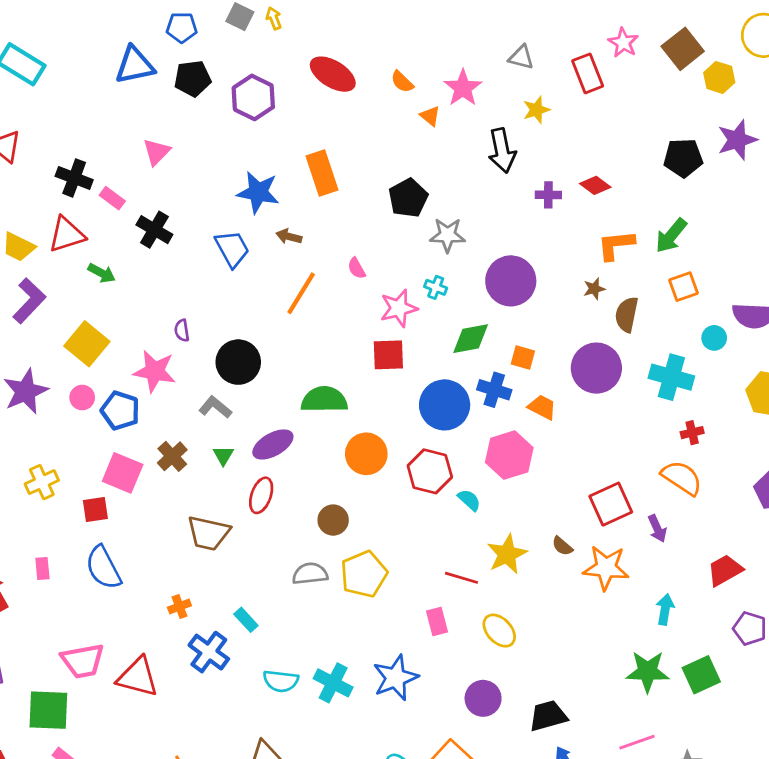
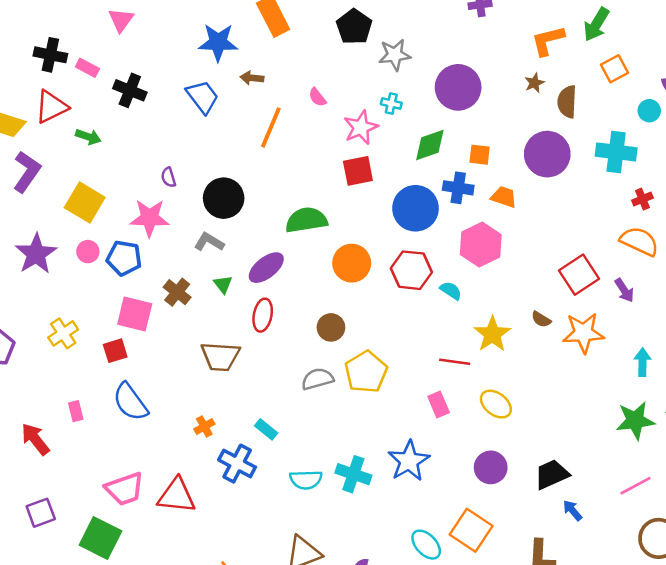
green square: (48, 710) -> (100, 538), turned 33

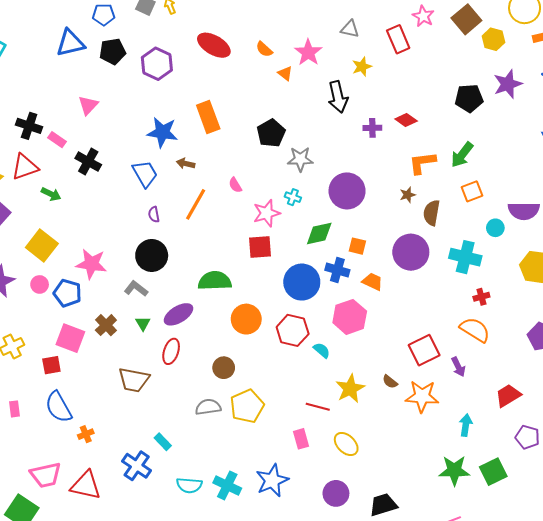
purple semicircle: (168, 177) -> (154, 214), moved
orange cross: (204, 427) -> (86, 434), moved

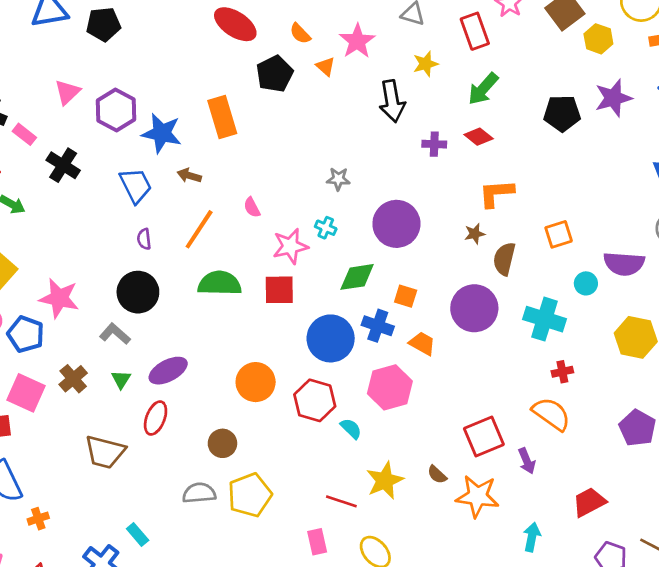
purple hexagon: (157, 64) -> (116, 110), moved
black pentagon: (271, 133) -> (275, 74), moved
green arrow: (462, 155) -> (483, 89), moved
gray star: (300, 159) -> (338, 179), size x0.7
green semicircle: (215, 281) -> (220, 283), moved

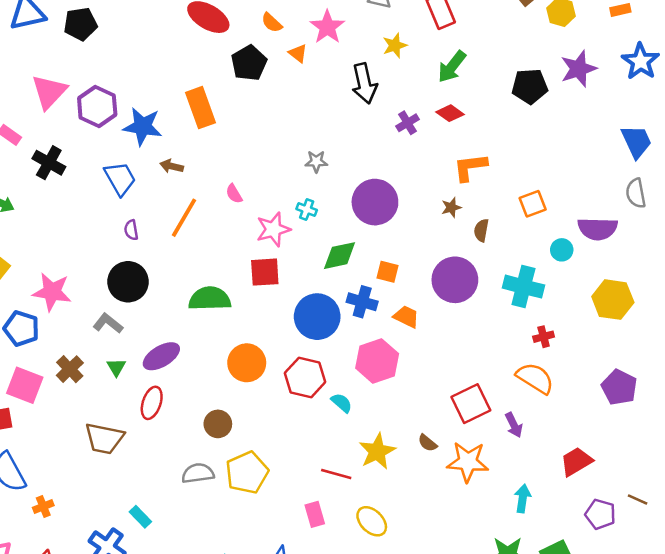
pink triangle: (67, 92) -> (49, 92), size x1.4
purple cross: (434, 144) -> (407, 123), turned -30
brown semicircle: (504, 259) -> (481, 230), size x0.7
green semicircle: (220, 283) -> (210, 299), moved

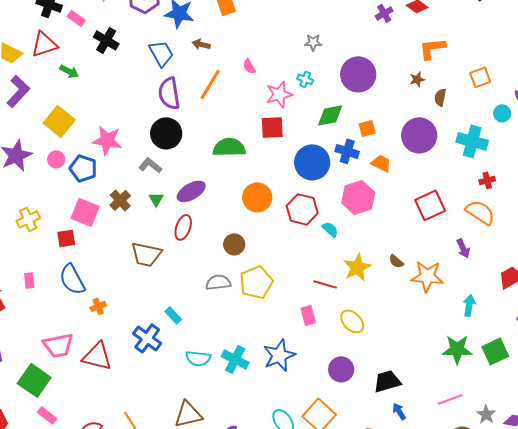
purple semicircle: (131, 230) -> (169, 93), size x2.0
orange square: (388, 272) -> (367, 128), turned -30
red square: (471, 404) -> (430, 205), moved

